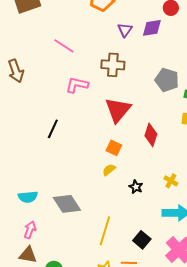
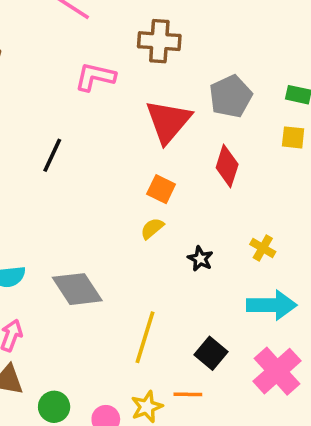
gray pentagon: (167, 80) -> (231, 96), moved, turned 30

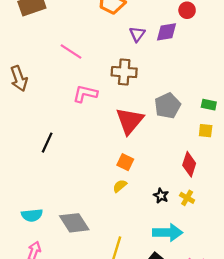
black line: (52, 155) -> (47, 143), moved
red diamond: (227, 166) -> (189, 164), moved
black star: (200, 259) -> (161, 196), moved
cyan arrow: (272, 305) -> (168, 233), moved

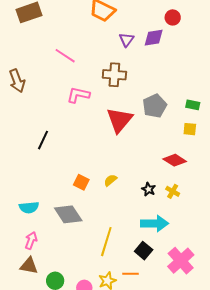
orange square: (125, 162) -> (81, 182), moved
red diamond: (189, 164) -> (175, 160), turned -75

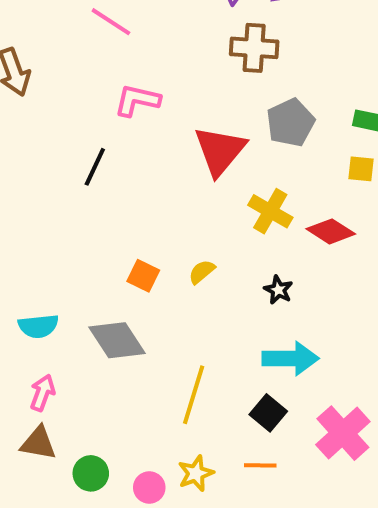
brown cross: (114, 75) -> (254, 48), moved
black line: (43, 140) -> (95, 167), moved
yellow cross: (173, 191) -> (270, 211), moved, size x1.5
orange line: (130, 274) -> (260, 465), moved

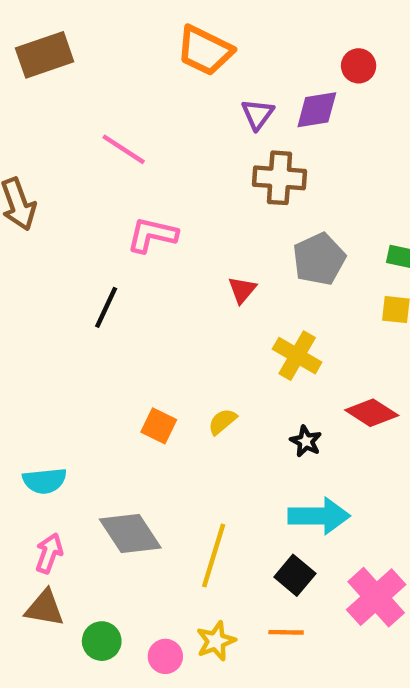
red triangle: (220, 151) -> (242, 290), size x0.5
red diamond: (331, 231) -> (372, 413), moved
gray diamond: (117, 340) -> (130, 533), moved

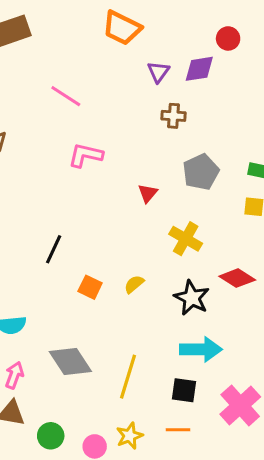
brown cross: (280, 178) -> (173, 116), size x0.7
black line: (106, 307) -> (54, 249), moved
black star: (306, 441) -> (192, 298), size x1.6
black square: (295, 575) -> (184, 390), turned -32

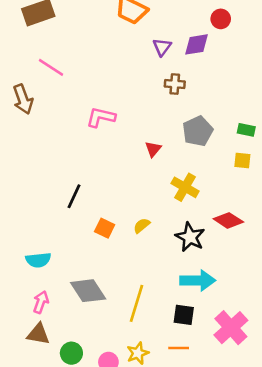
pink line: (66, 96) -> (51, 67), moved

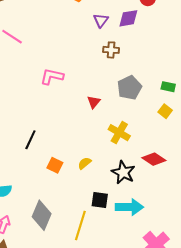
yellow square: (242, 161) -> (165, 111), turned 32
gray diamond: (88, 291) -> (42, 215), turned 56
black square: (184, 315) -> (100, 200), moved

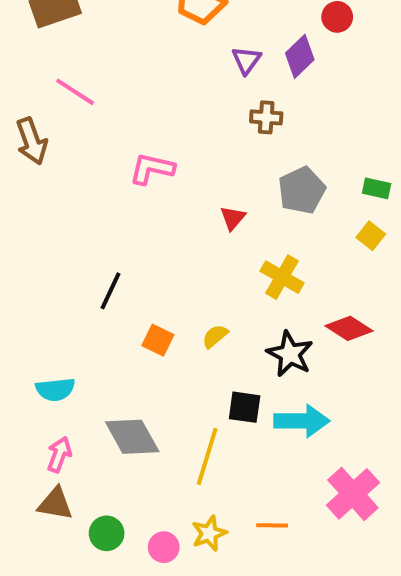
purple diamond: (128, 18) -> (300, 56), turned -35
gray diamond: (42, 215) -> (132, 437), turned -52

